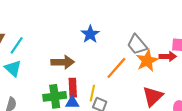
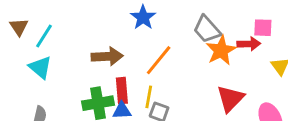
orange line: (116, 68) -> (159, 60), moved

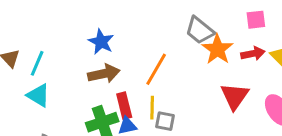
blue star: (143, 17) -> (101, 42), moved
red arrow: (249, 44) -> (253, 54), moved

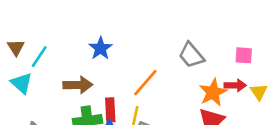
orange star: (217, 49) -> (213, 92), moved
brown arrow: (104, 74) -> (78, 85), moved
cyan triangle: (38, 95) -> (22, 83), moved

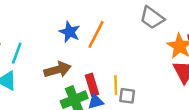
orange line: (145, 83) -> (96, 34), moved

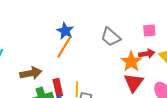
blue star: (70, 32) -> (65, 31), moved

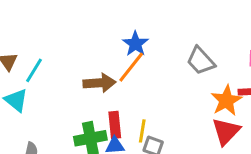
brown arrow: (31, 73) -> (99, 83), moved

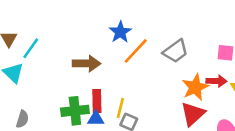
gray trapezoid: (201, 61) -> (176, 51), turned -88
orange line: (131, 67) -> (136, 51), moved

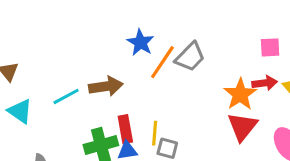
cyan line: (31, 48) -> (66, 96), moved, turned 35
gray trapezoid: (176, 51) -> (190, 57), moved

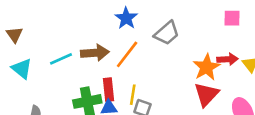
pink square: (270, 47) -> (232, 18), moved
orange line: (162, 62) -> (127, 54), moved

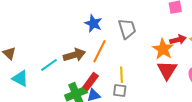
gray trapezoid: (167, 33) -> (127, 29), turned -55
red rectangle: (109, 90) -> (91, 81), turned 54
yellow line: (133, 95) -> (121, 75), moved

